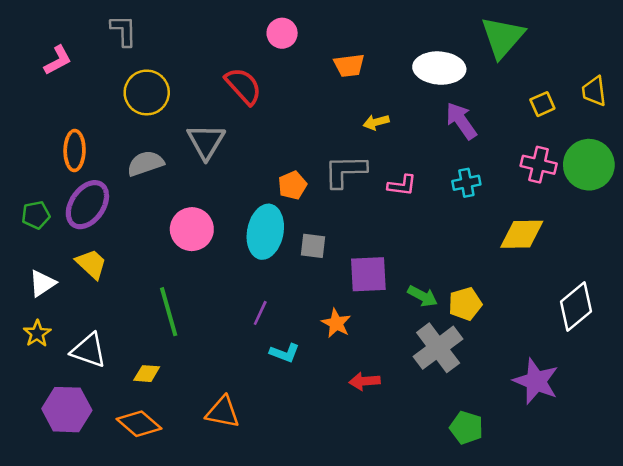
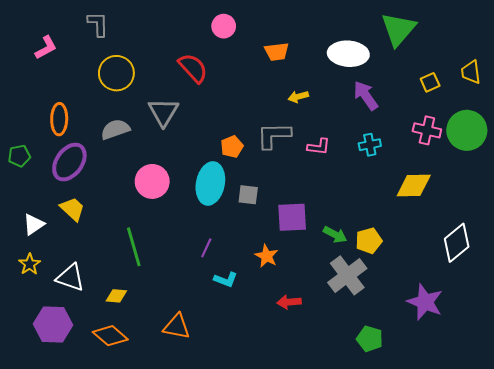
green pentagon: (36, 215) -> (19, 156), moved

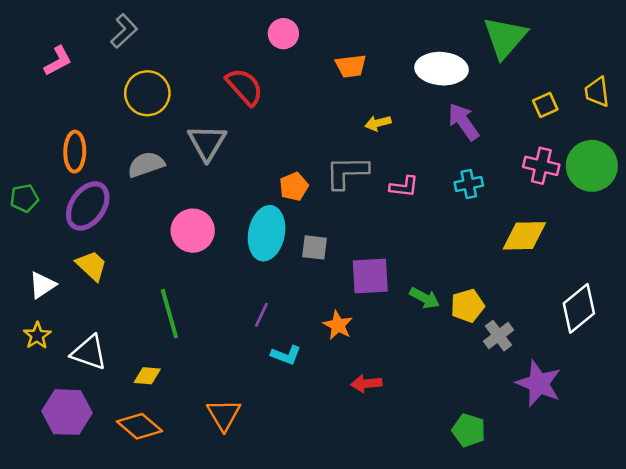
gray L-shape: (98, 24) -> (124, 31), turned 48
gray cross: (347, 275) -> (499, 336), moved, size x0.6
orange triangle: (177, 327) -> (224, 415), turned 48

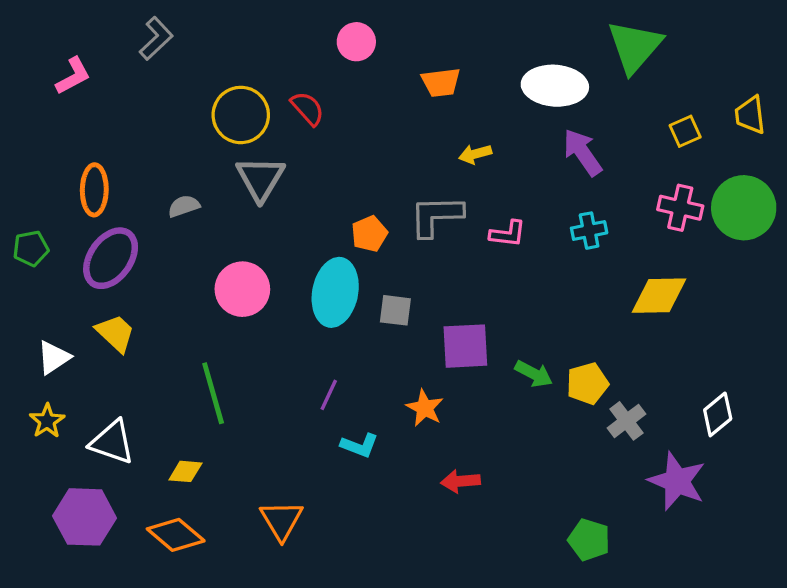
red semicircle: (245, 87) -> (307, 108), size x0.7
yellow circle: (147, 93) -> (241, 115), moved
gray semicircle: (146, 165) -> (184, 206), size x0.7
white diamond: (579, 308) -> (718, 414), moved, size x0.7

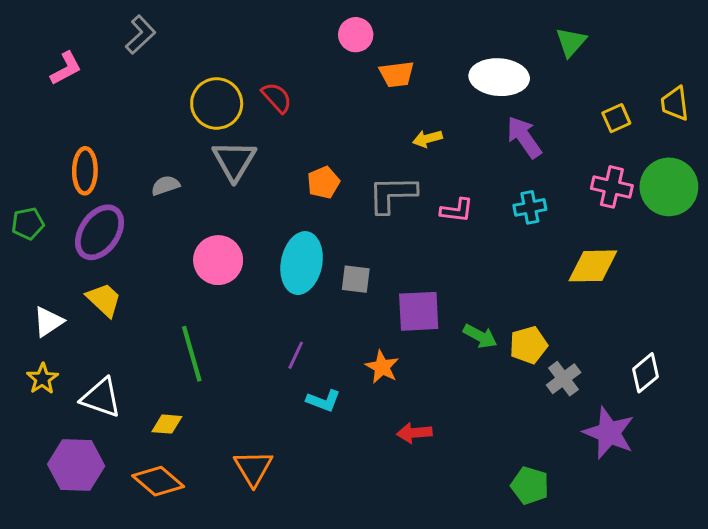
pink circle: (356, 42) -> (356, 35), moved
green triangle: (635, 47) -> (571, 42), size x0.6
orange pentagon: (369, 234) -> (323, 183), moved

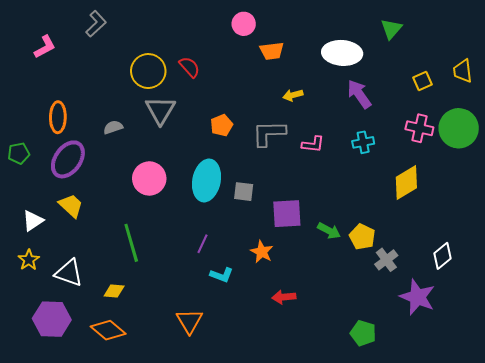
yellow diamond: (593, 266) -> (406, 183), turned -30
yellow pentagon: (528, 345) -> (362, 237), turned -30
orange triangle: (253, 468) -> (189, 321), moved

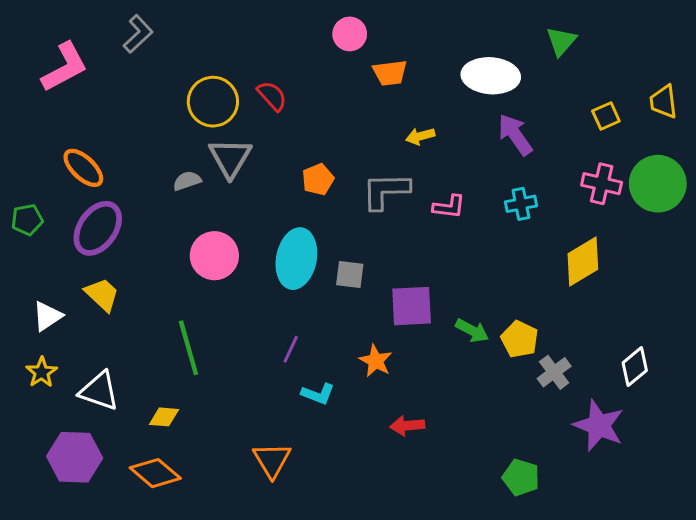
pink L-shape: (45, 47) -> (65, 67), size x1.5
orange ellipse: (58, 117) -> (83, 168), turned -48
gray semicircle: (113, 127) -> (187, 181), moved

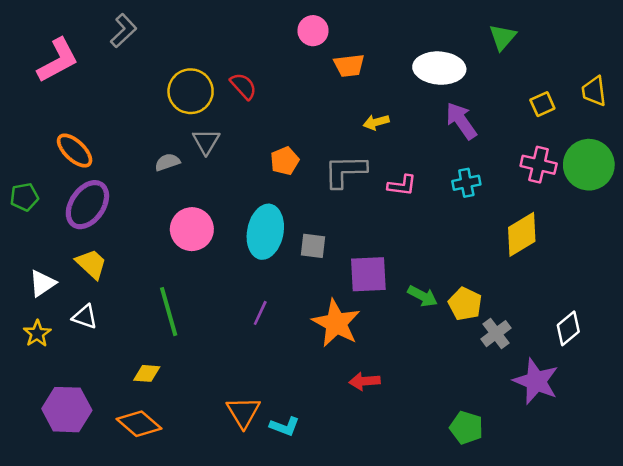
gray triangle: (230, 158) -> (206, 141), size x0.7
orange star: (376, 361) -> (336, 323), size x1.6
white triangle: (99, 391) -> (85, 317), moved, size x0.7
cyan L-shape: (318, 394) -> (285, 426), moved

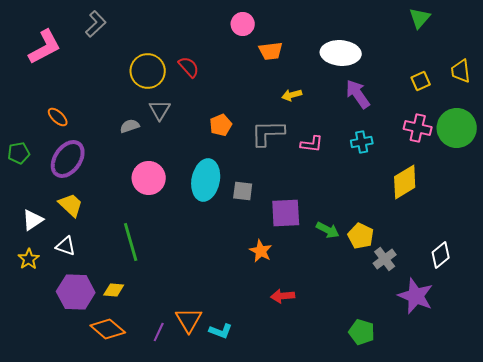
green triangle: (502, 37) -> (420, 18), moved
orange ellipse: (75, 151) -> (58, 117), size x0.7
purple line: (260, 313) -> (159, 332), moved
orange star: (336, 323) -> (261, 251), size x0.6
purple hexagon: (67, 410) -> (76, 292), moved

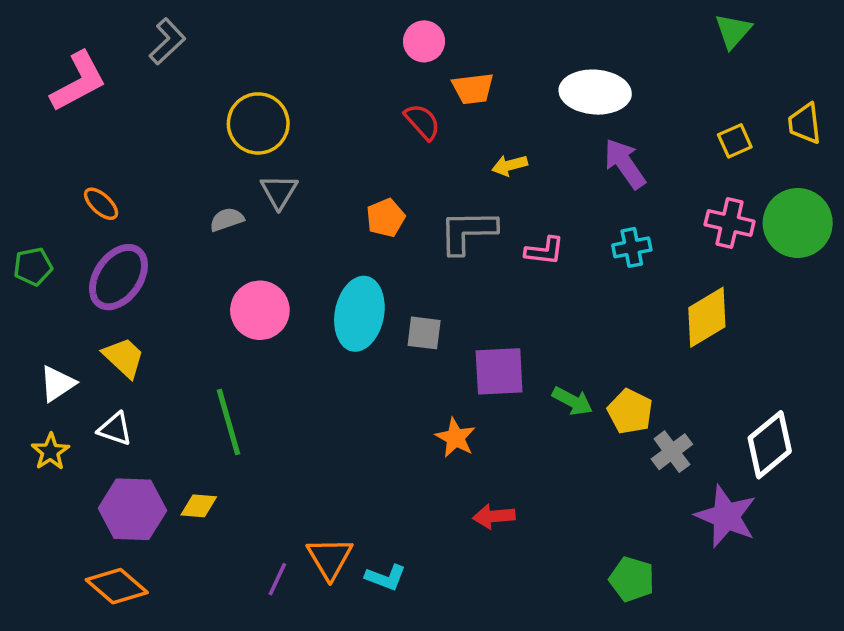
red semicircle: (189, 67) -> (422, 122), moved
white diamond: (441, 255) -> (770, 445), size x1.4
orange diamond: (108, 329) -> (117, 586), moved

